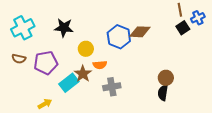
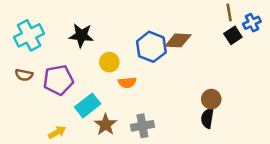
brown star: (83, 74) -> (105, 125), moved
gray cross: (112, 87) -> (142, 126), moved

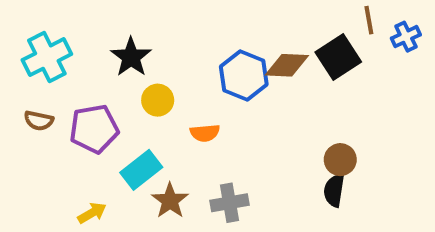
black star: (81, 35) -> (131, 57), turned 30
black square: (233, 35) -> (338, 57), moved, size x1.5
yellow circle: (109, 62) -> (158, 100), moved

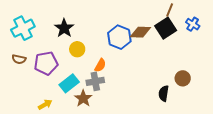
brown line: (369, 20) -> (170, 10), moved, turned 32
blue cross: (406, 37) -> (193, 24), moved, turned -32
orange semicircle: (205, 133) -> (100, 65), turned -56
brown circle: (340, 160) -> (183, 78), moved
gray cross: (229, 203) -> (95, 81), moved

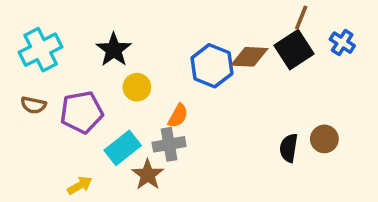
black semicircle: (164, 93) -> (289, 148), moved

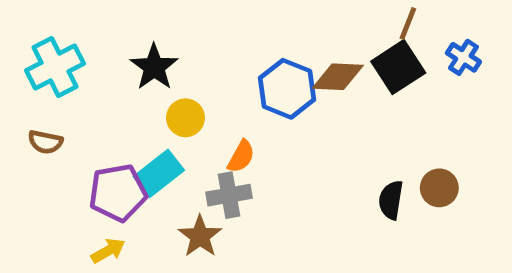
purple pentagon: (82, 112) -> (118, 193), moved
cyan rectangle: (123, 148) -> (159, 173), moved

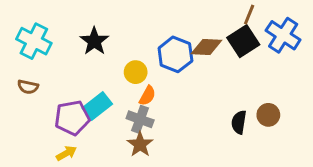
blue cross: (463, 57) -> (283, 35), size x1.6
cyan cross: (55, 67) -> (34, 41), turned -36
yellow circle: (185, 118) -> (136, 72), moved
gray cross: (229, 195) -> (140, 119), turned 30
brown star: (200, 236) -> (140, 144), moved

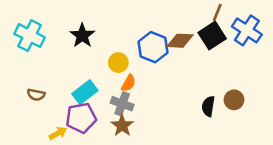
brown semicircle: (28, 87) -> (36, 95), moved
purple pentagon: (72, 118) -> (81, 118), moved

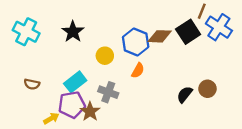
brown line: (217, 12) -> (202, 11), moved
orange semicircle: (129, 83) -> (138, 70), moved
black semicircle: (208, 106) -> (185, 94), turned 30
brown star: (122, 126) -> (90, 112), moved

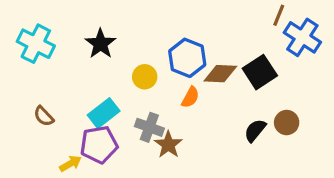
black square: (188, 32) -> (260, 72), moved
brown diamond: (160, 36) -> (220, 74), moved
brown semicircle: (32, 84) -> (44, 116), turned 35
brown star: (90, 112) -> (168, 145), moved

